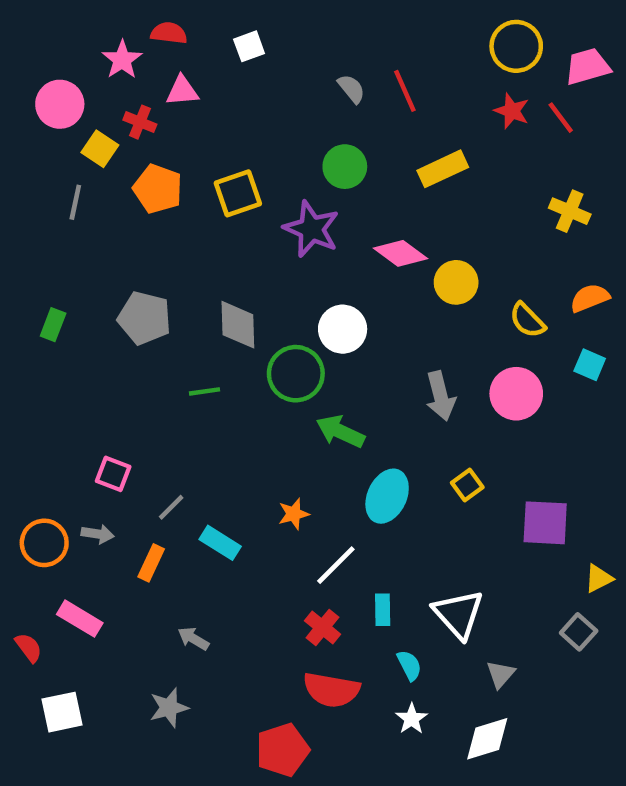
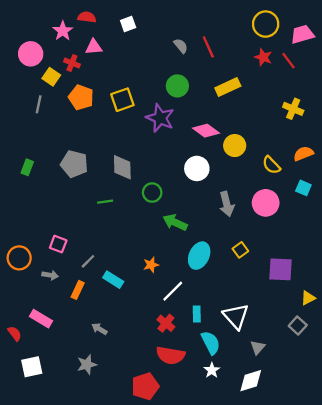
white circle: (343, 329) -> (197, 168), moved
green circle: (296, 374) -> (152, 193), size x0.7
orange circle: (44, 543) -> (19, 258), moved
cyan semicircle: (409, 665) -> (211, 343), size x1.5

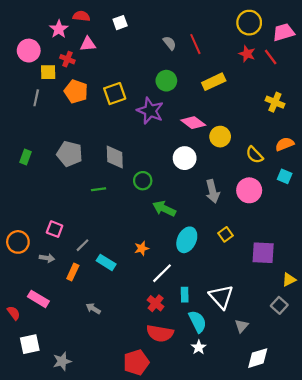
yellow square: (51, 77) -> (48, 72), turned -35
gray star: (87, 364) -> (62, 361), moved
white diamond: (251, 381) -> (258, 358), moved

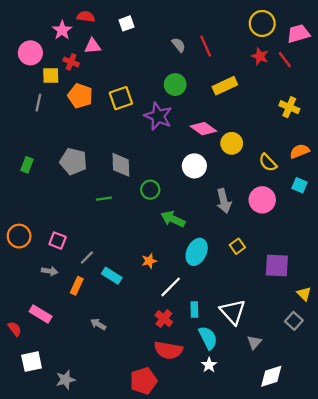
orange circle: (18, 242) -> (19, 236), moved
yellow triangle: (289, 280) -> (304, 294), turned -48

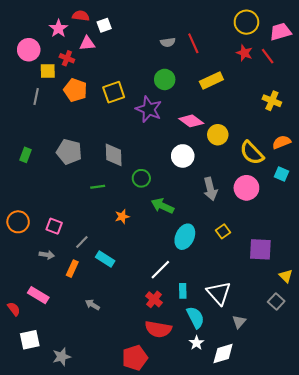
white square: (127, 23) -> (104, 25), moved
gray semicircle: (179, 45) -> (168, 42), turned 120
yellow semicircle: (268, 163) -> (252, 153), size x1.4
orange star: (149, 261) -> (122, 217), moved
white diamond: (271, 376) -> (223, 354), moved

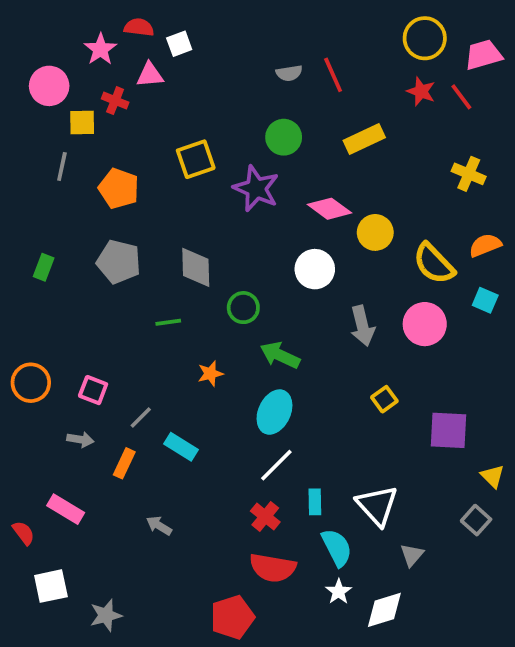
orange pentagon: (75, 90) -> (119, 188), moved
cyan ellipse: (185, 237) -> (274, 412), moved

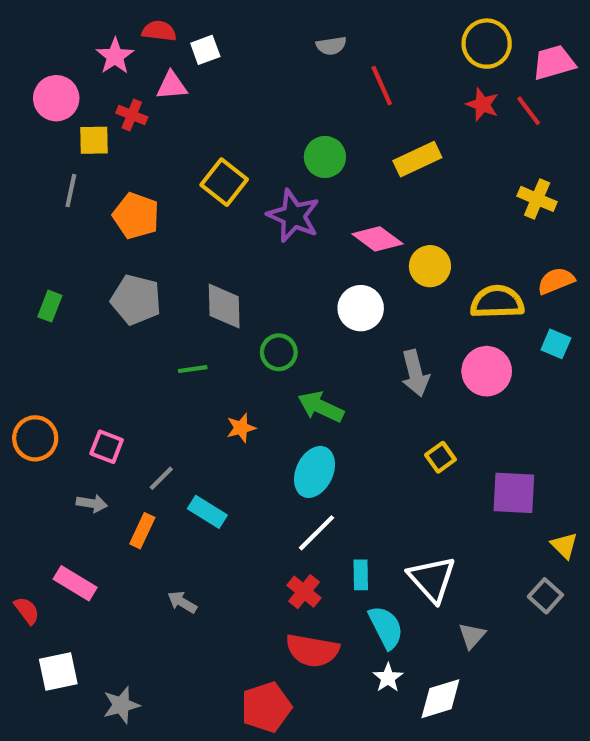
gray semicircle: (289, 73) -> (331, 46), moved
yellow square: (196, 159) -> (224, 182), turned -33
yellow semicircle: (434, 264) -> (497, 302), turned 132

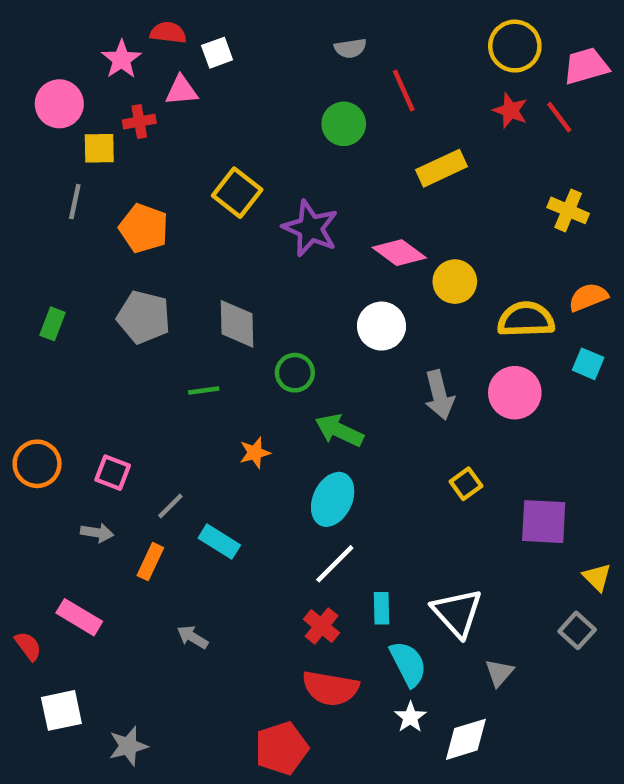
red cross: (132, 115) -> (139, 122), turned -32
green circle: (325, 157) -> (344, 124), moved

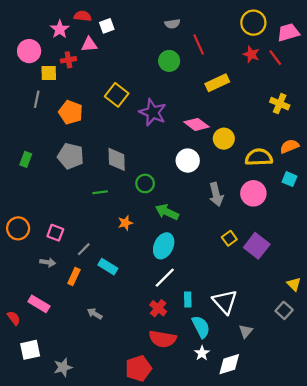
purple square: (544, 522) -> (257, 246), moved, turned 35

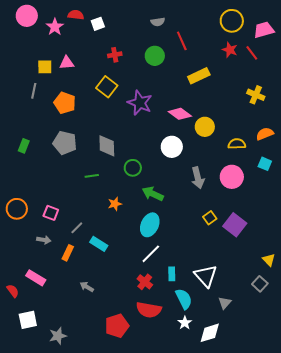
pink triangle: (89, 45) -> (67, 63), moved
pink circle: (29, 51) -> (27, 16), moved
red cross: (68, 60) -> (115, 55), moved
yellow semicircle: (259, 157) -> (237, 144), size x0.7
red pentagon: (138, 368) -> (117, 326), moved

